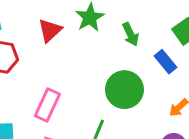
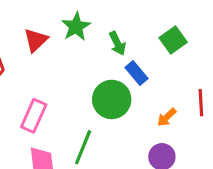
blue rectangle: (165, 62) -> (136, 73), moved

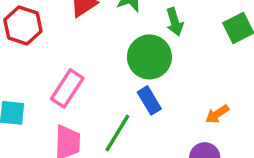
blue rectangle: (136, 73) -> (149, 100), moved
green circle: (112, 99) -> (149, 57), moved

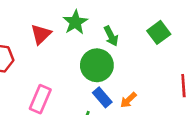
orange arrow: (217, 114) -> (128, 100), moved

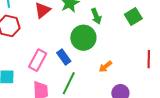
blue rectangle: (102, 97) -> (64, 57), moved

